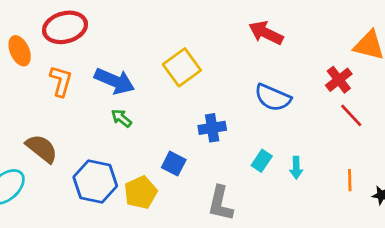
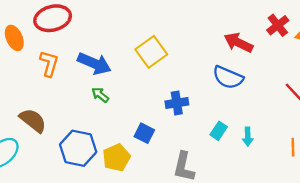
red arrow: (266, 33) -> (238, 43), moved
red cross: (339, 80) -> (278, 25), moved

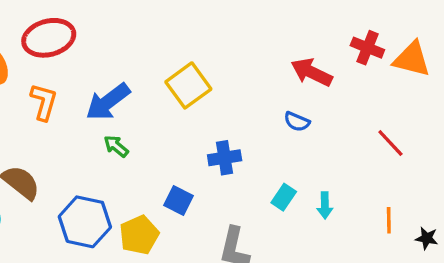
red cross: (278, 25) -> (367, 48), turned -30
blue arrow: (94, 64) -> (108, 102), turned 120
blue semicircle: (228, 77) -> (297, 122), size x0.6

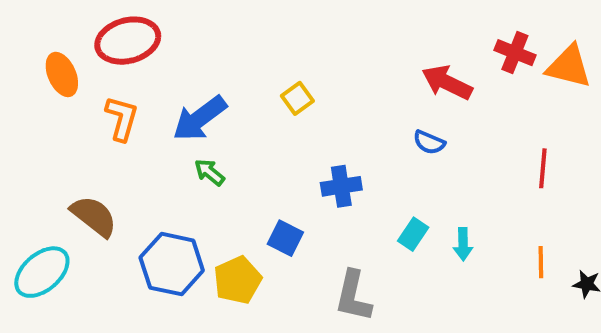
yellow square: (188, 85) -> (297, 98), size x0.6
red line: (390, 143) -> (543, 168), turned 48

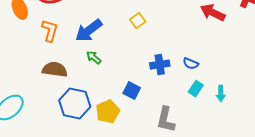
blue semicircle: (429, 142) -> (191, 64), moved
brown semicircle: (94, 216) -> (55, 70), moved, turned -30

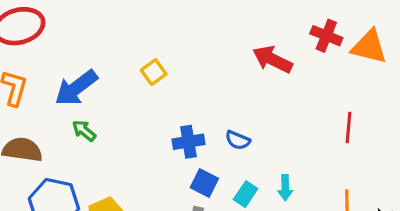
cyan rectangle: (196, 89) -> (246, 194), moved
blue square: (132, 91) -> (204, 183), moved

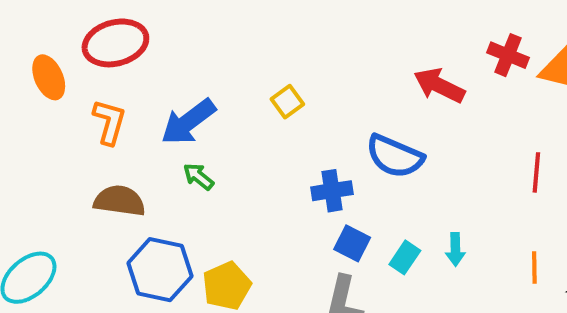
blue semicircle: (238, 140) -> (395, 156), moved, size x1.8

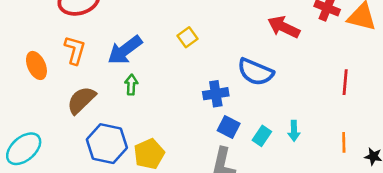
orange ellipse: (49, 77) -> (36, 65), moved
green arrow: (198, 177) -> (131, 85), turned 54
brown semicircle: (120, 201) -> (81, 100), turned -52

